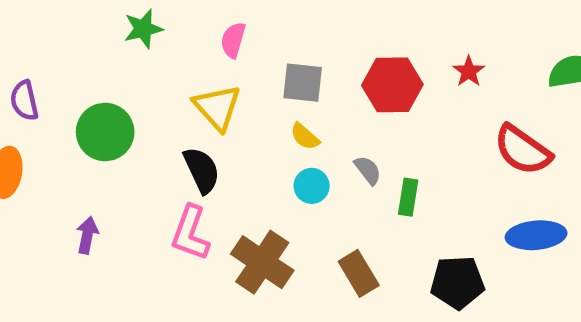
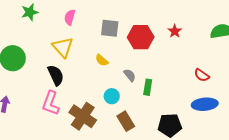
gray square: (303, 83) -> (110, 28), moved
red semicircle: (523, 150) -> (202, 75), moved, size x0.6
cyan circle: (312, 186) -> (112, 96), moved

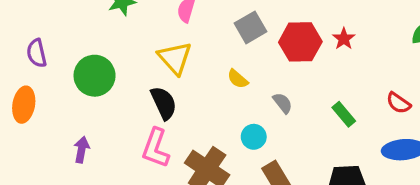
gray square: (110, 28) -> (250, 27), turned -36
red star: (175, 31) -> (344, 39), moved
green rectangle: (148, 87) -> (344, 114), moved, turned -49

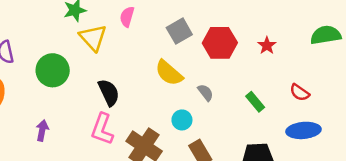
red star: (344, 39) -> (267, 45), moved
yellow triangle: (175, 58) -> (93, 38), moved
yellow semicircle: (238, 79) -> (169, 73), size x1.6

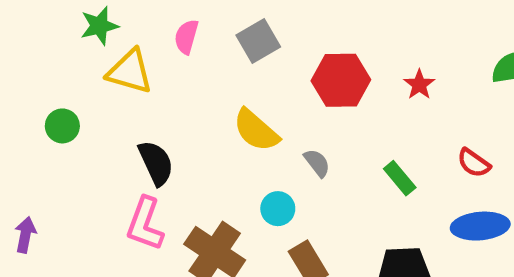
gray square: (179, 31) -> (258, 41), moved
yellow triangle: (93, 38) -> (130, 72), turned -32
green circle: (53, 70) -> (62, 126), size x0.6
purple arrow: (42, 130) -> (25, 235), moved

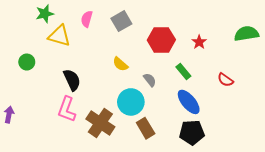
yellow semicircle: (256, 130) -> (120, 64), size x0.7
green rectangle: (400, 178) -> (183, 71), moved
cyan circle: (278, 209) -> (131, 102), size x1.6
blue ellipse: (480, 226) -> (189, 102), moved, turned 55

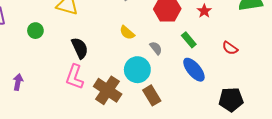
black pentagon: (192, 132) -> (231, 100), moved

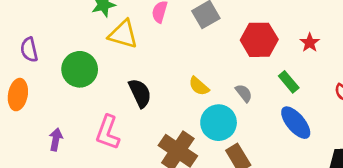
green circle: (35, 31) -> (80, 69), size x1.6
yellow semicircle: (127, 33) -> (199, 86), moved
pink L-shape: (75, 77) -> (108, 132), moved

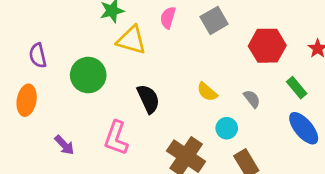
cyan circle: (219, 123) -> (227, 128), size x0.6
purple arrow: (56, 139) -> (64, 145), turned 125

